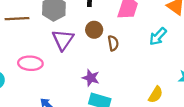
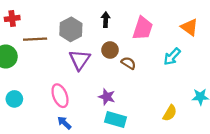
brown semicircle: (113, 43) -> (128, 63), turned -48
pink ellipse: (30, 63) -> (60, 96), moved, turned 65

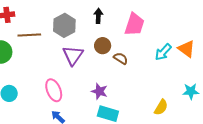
orange triangle: (189, 27) -> (187, 49), moved

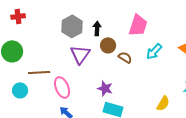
black arrow: (98, 16) -> (97, 28), moved
brown line: (29, 35) -> (39, 72), moved
cyan arrow: (163, 52) -> (154, 51), moved

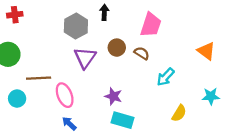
black arrow: (97, 28) -> (104, 12), moved
cyan arrow: (154, 51) -> (165, 77), moved
brown semicircle: (125, 57) -> (142, 53), moved

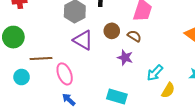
purple triangle: (85, 58) -> (83, 40), turned -35
cyan arrow: (165, 77) -> (155, 73), moved
purple star: (113, 96) -> (125, 58), moved

